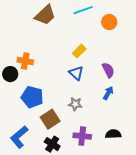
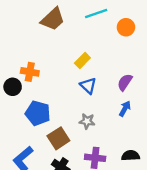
yellow rectangle: (79, 51) -> (82, 60), moved
purple semicircle: (108, 70) -> (125, 82), turned -119

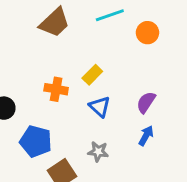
orange cross: (30, 72) -> (56, 89), moved

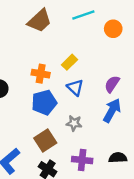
blue arrow: (146, 136) -> (112, 111), size x1.5
blue pentagon: (36, 141) -> (44, 102), moved, turned -30

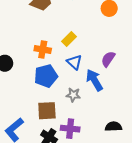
blue arrow: (112, 111) -> (94, 80), moved, turned -60
brown square: (45, 140) -> (47, 111), turned 30
purple cross: (82, 160) -> (70, 129), moved

